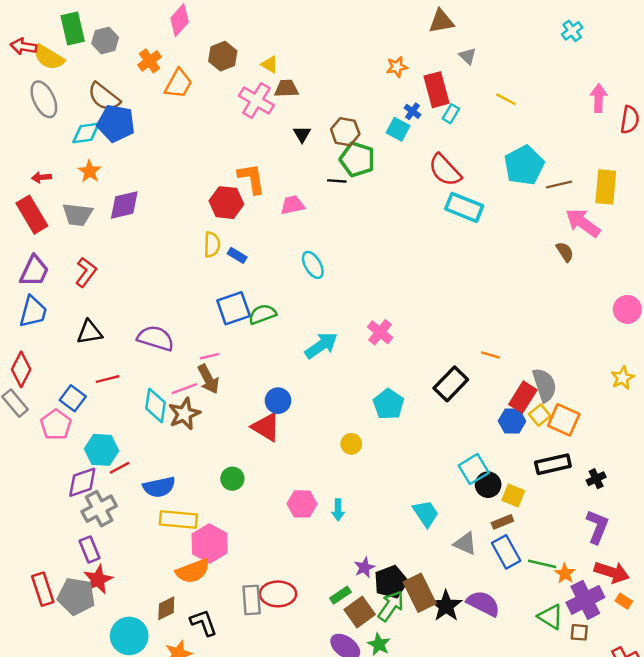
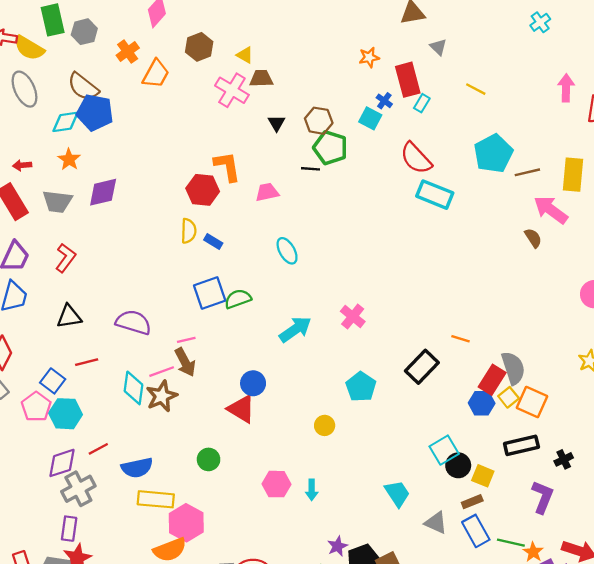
cyan hexagon: (102, 450) -> (66, 414), moved
purple L-shape: (597, 527) -> (543, 497), moved
purple rectangle: (90, 550) -> (69, 529), turned 30

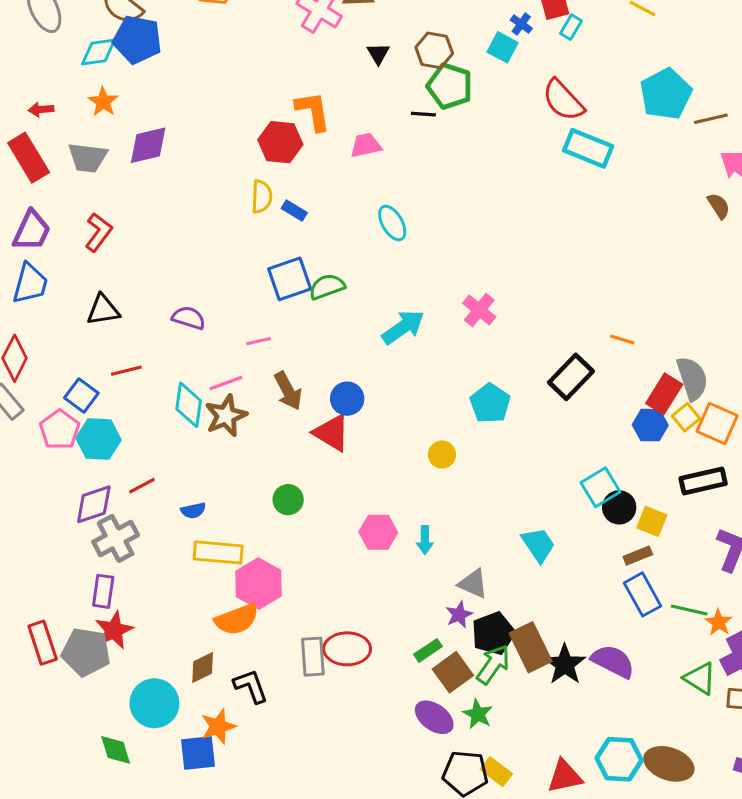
purple semicircle: (134, 322) -> (189, 318), size x0.7
brown arrow: (185, 362) -> (288, 391), moved
blue semicircle: (137, 468) -> (193, 511), size x0.6
gray triangle: (436, 523) -> (473, 584), moved

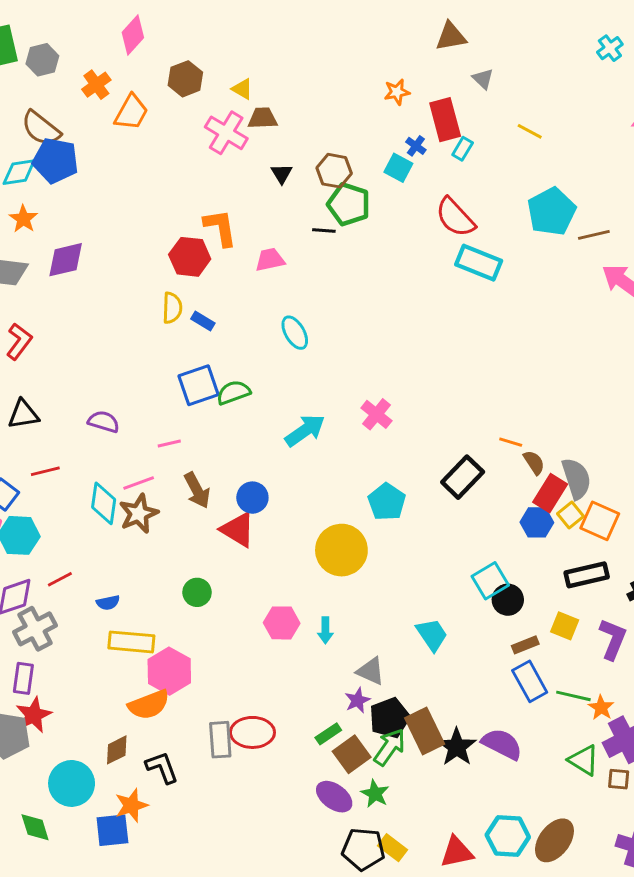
brown semicircle: (719, 206) -> (534, 463), moved
yellow circle: (442, 455) -> (341, 550), size x2.0
yellow square: (652, 521) -> (565, 626), moved
brown ellipse: (669, 764) -> (554, 840), turned -72

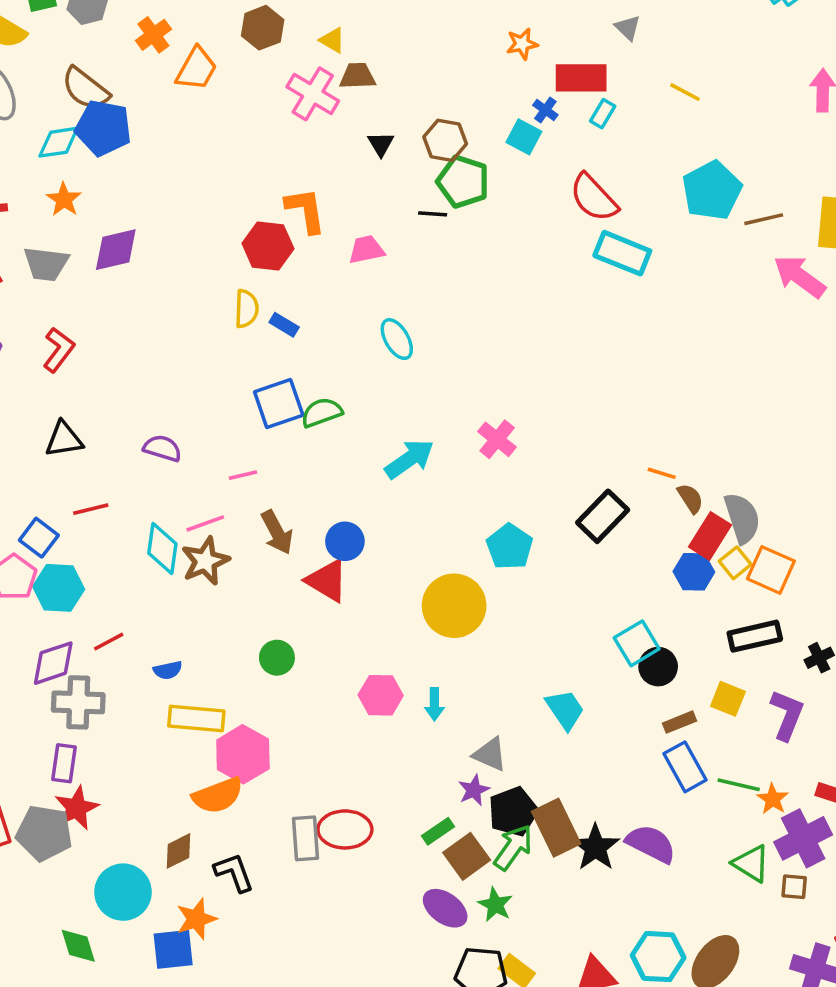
red rectangle: (445, 120) -> (581, 78), turned -75
gray cross: (35, 629) -> (78, 702), turned 30

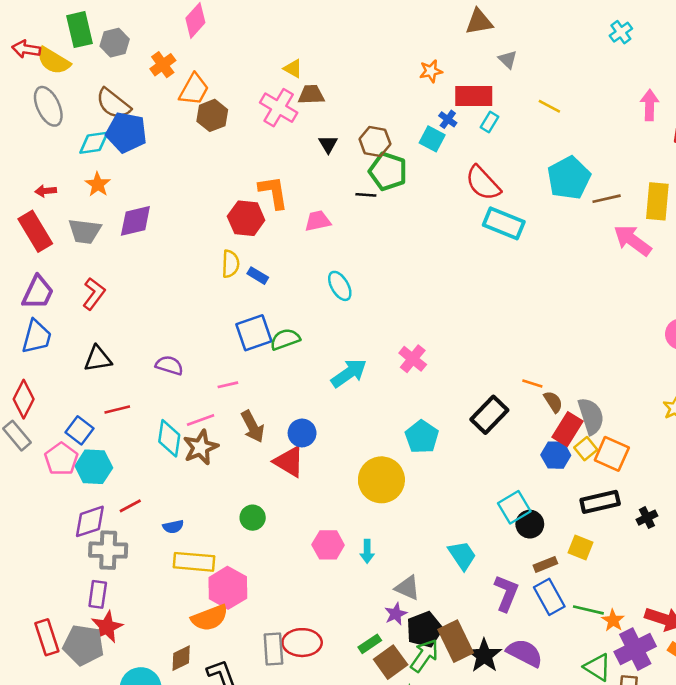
brown hexagon: (263, 28) -> (212, 115), moved
purple L-shape: (787, 715) -> (506, 593), moved

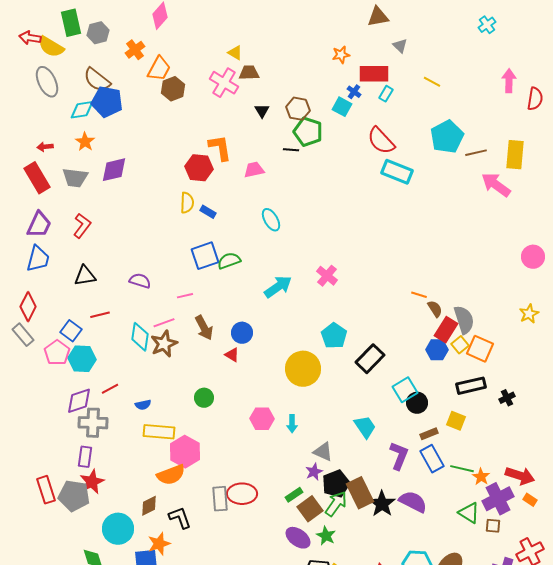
black rectangle: (489, 415) -> (370, 359), moved
red triangle: (289, 462) -> (232, 355), size x0.6

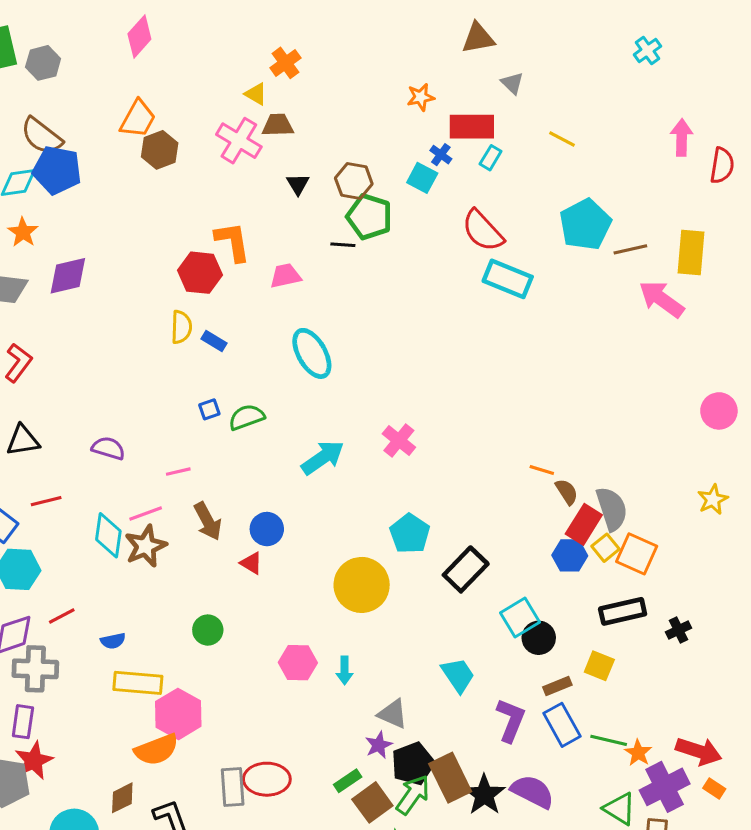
orange cross: (135, 50) -> (285, 63), moved
cyan ellipse: (271, 220) -> (312, 353), size x1.4
blue square: (205, 256) -> (209, 409), size x0.5

